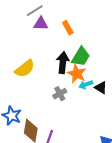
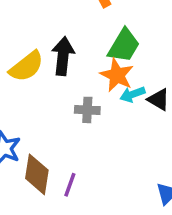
black arrow: (63, 63) -> (63, 56), moved
gray cross: (60, 94) -> (87, 110), turned 32

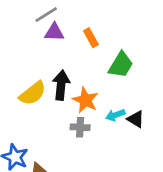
green trapezoid: (124, 46) -> (121, 65), moved
orange star: (117, 75) -> (86, 100), moved

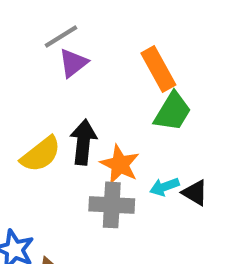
purple triangle: (54, 32) -> (73, 63), turned -40
orange rectangle: (91, 38) -> (158, 69), moved, size x1.5
gray cross: (80, 127) -> (112, 205), size x1.5

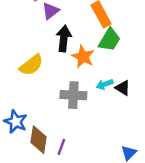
black arrow: (83, 142) -> (64, 39), moved
orange star: (120, 164) -> (83, 57), moved

